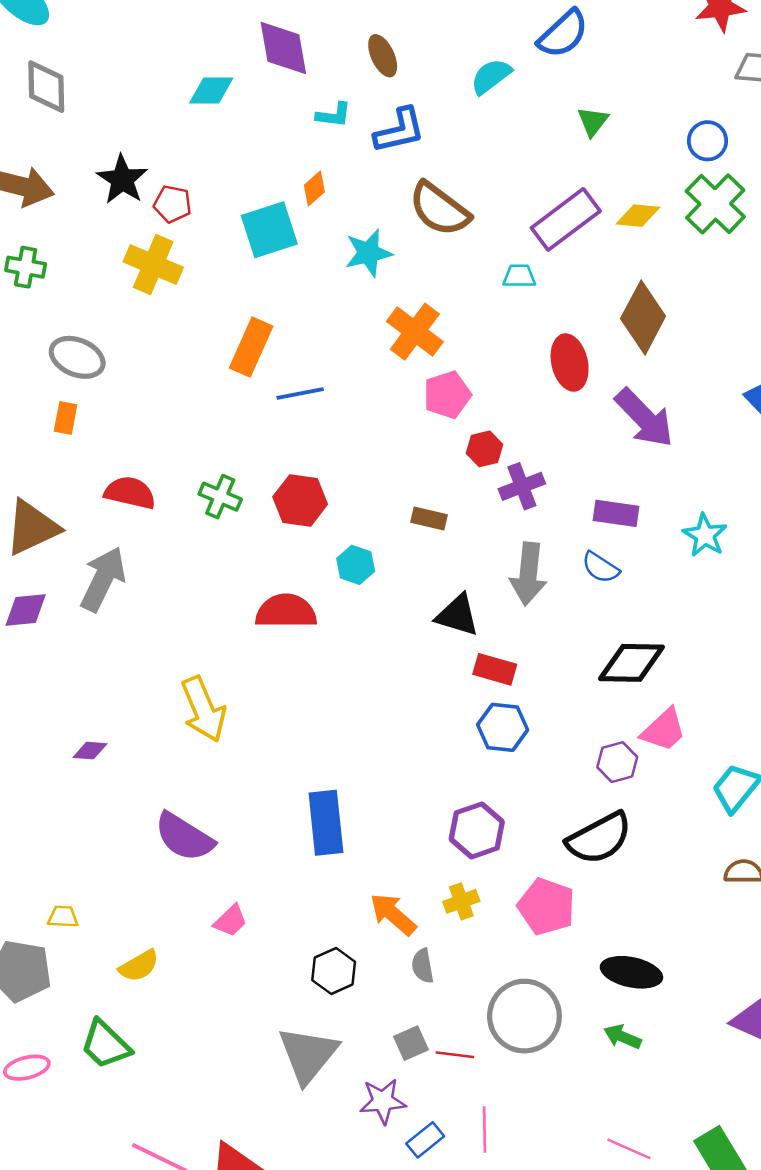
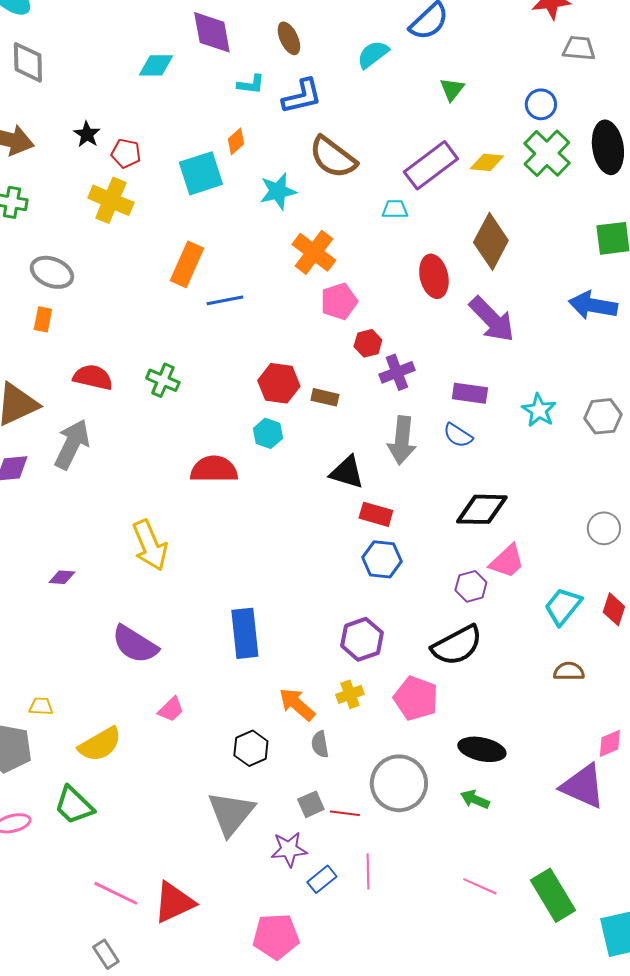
black star: (122, 179) -> (87, 134), size x0.7
red hexagon: (300, 500) -> (279, 383), moved
yellow semicircle: (139, 966) -> (100, 744), size x1.4

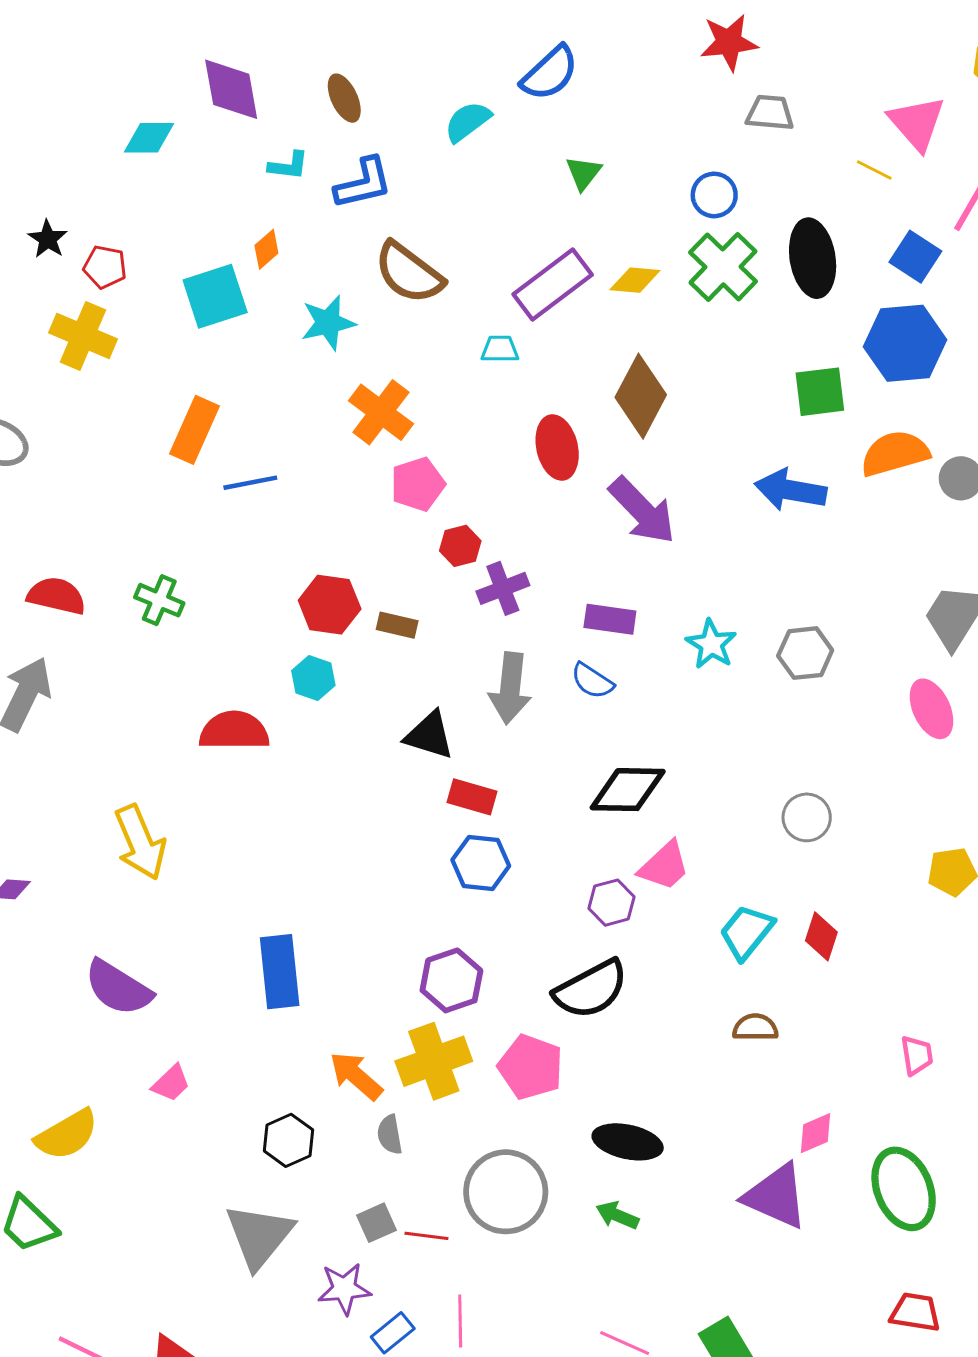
yellow cross: (350, 694) -> (434, 1061), size x1.8

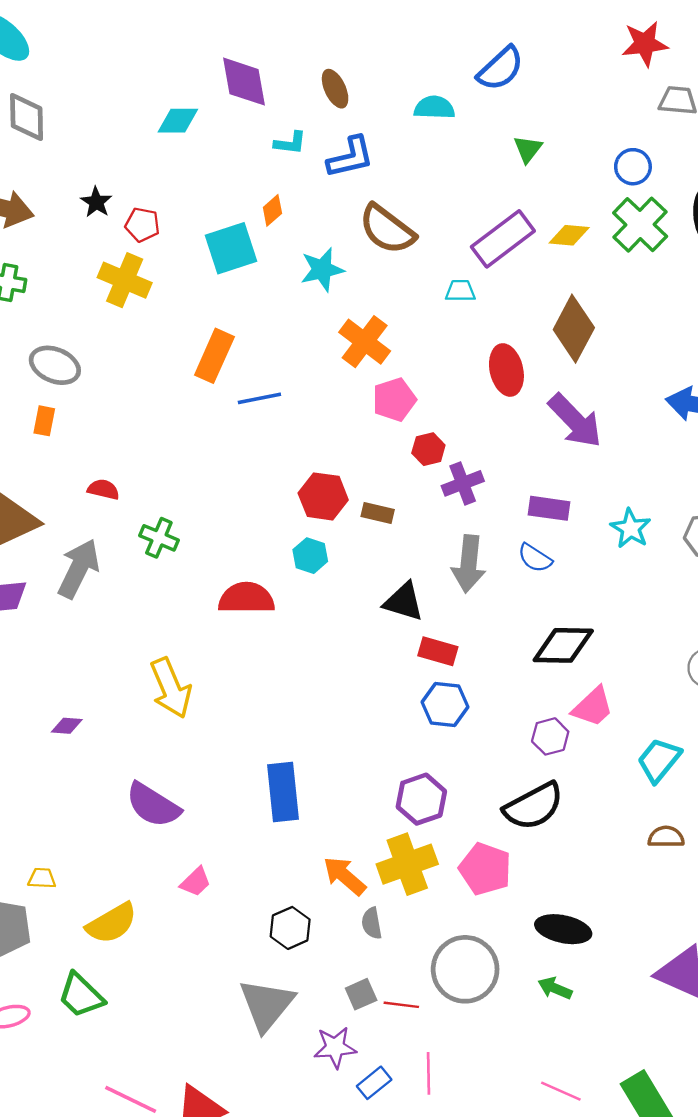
cyan semicircle: (468, 122) -> (434, 108), turned 39
red semicircle: (56, 596) -> (103, 489), size x0.7
green cross: (159, 600) -> (159, 538), moved

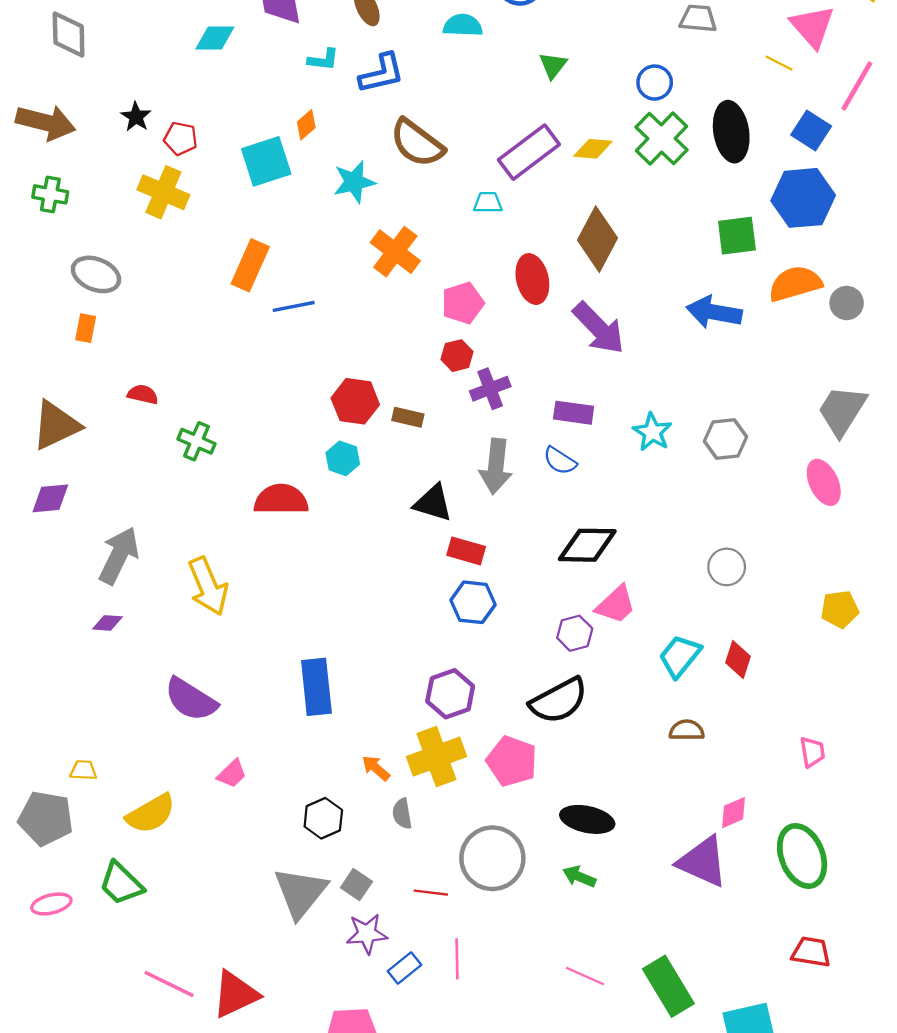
pink pentagon: (394, 400) -> (463, 303), moved
gray arrow: (79, 569) -> (119, 556), moved
orange arrow: (345, 876) -> (376, 768), size x0.7
gray square: (361, 994) -> (356, 885), moved, turned -32

